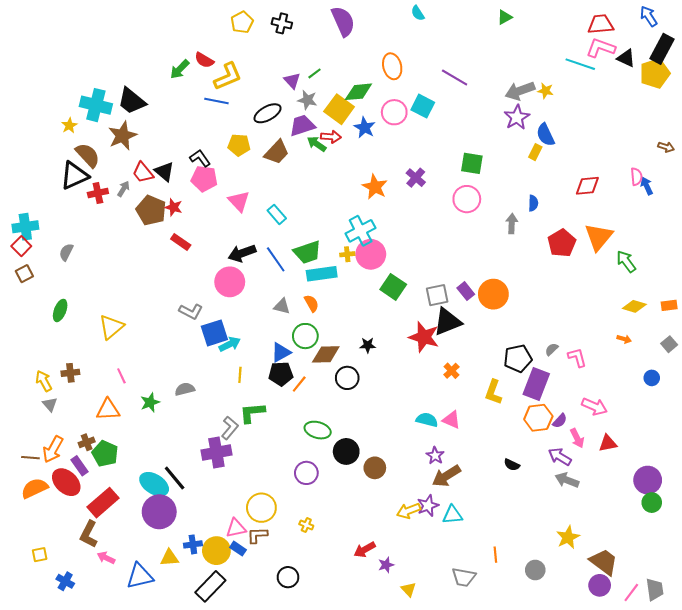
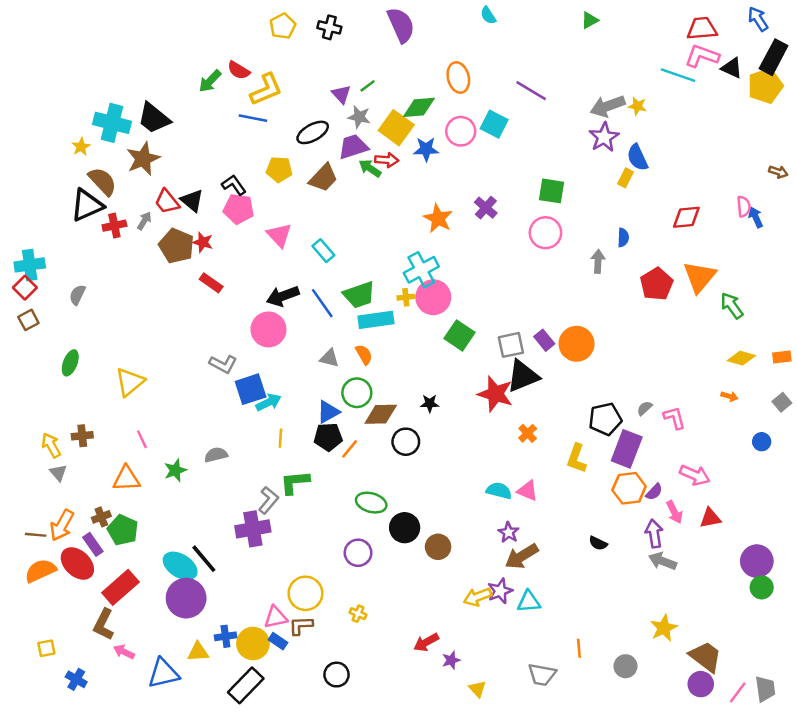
blue star: (365, 128) -> (426, 149), turned -30
purple arrow: (560, 457) -> (654, 534), turned 50

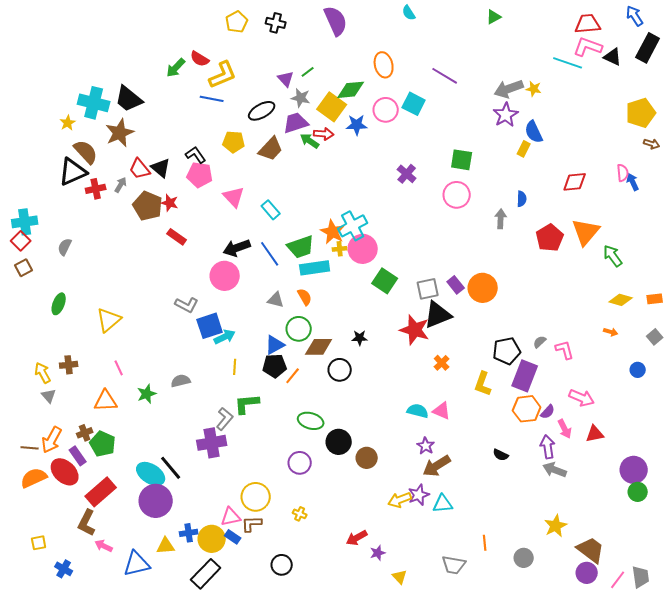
yellow pentagon: (765, 86) -> (641, 113), moved
orange star: (438, 218) -> (333, 232), moved

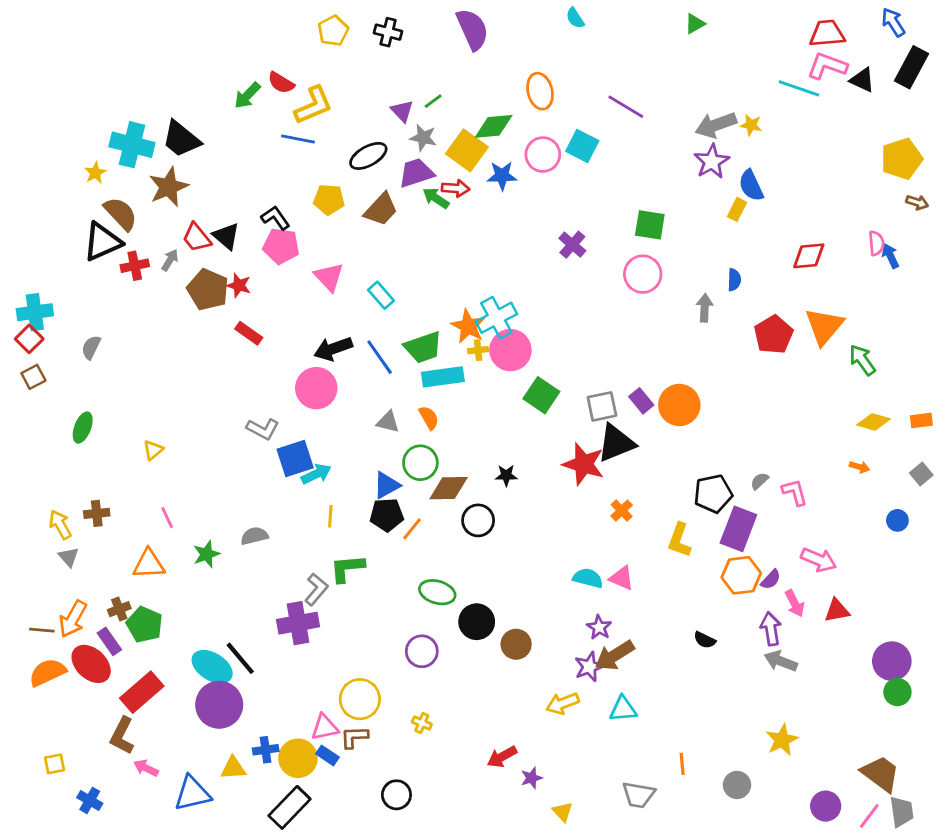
yellow triangle: (109, 320) -> (153, 450), size x0.6
purple star: (419, 495) -> (589, 667), moved
brown trapezoid: (591, 550) -> (881, 774), moved

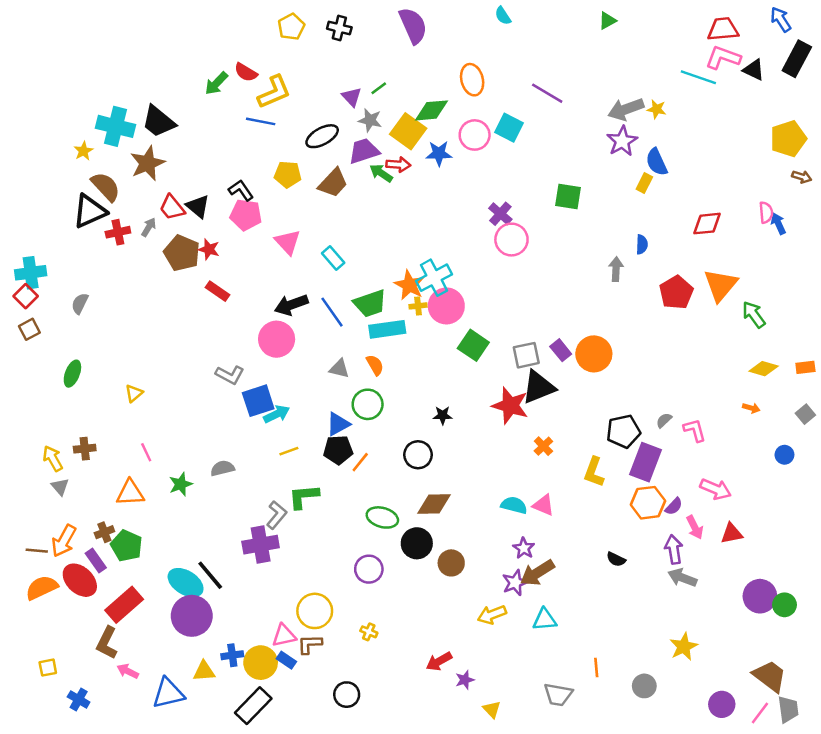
pink circle: (643, 274) -> (511, 240), moved
brown diamond: (449, 488) -> (434, 504), moved
yellow line: (330, 516) -> (289, 451), turned 66
purple circle: (892, 661) -> (760, 596), moved

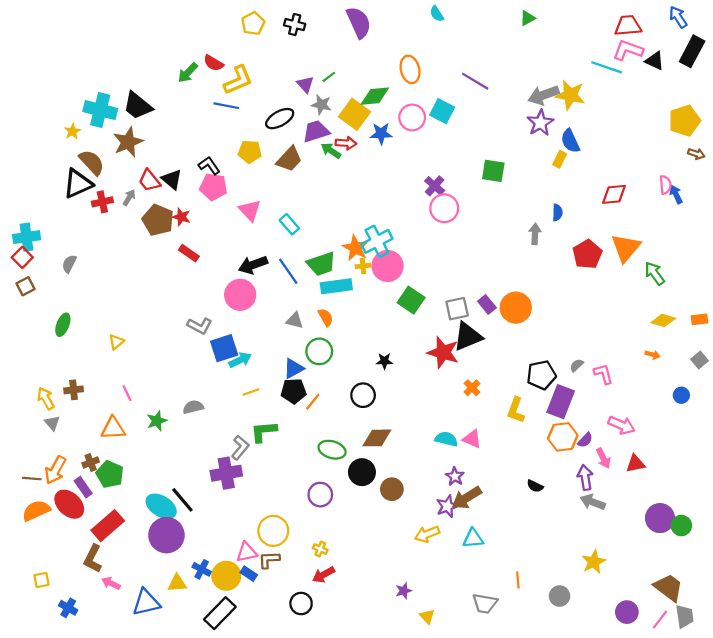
yellow star: (657, 109) -> (570, 95), size x1.8
blue cross: (232, 655) -> (202, 569), turned 36
red arrow: (439, 661) -> (323, 575), moved

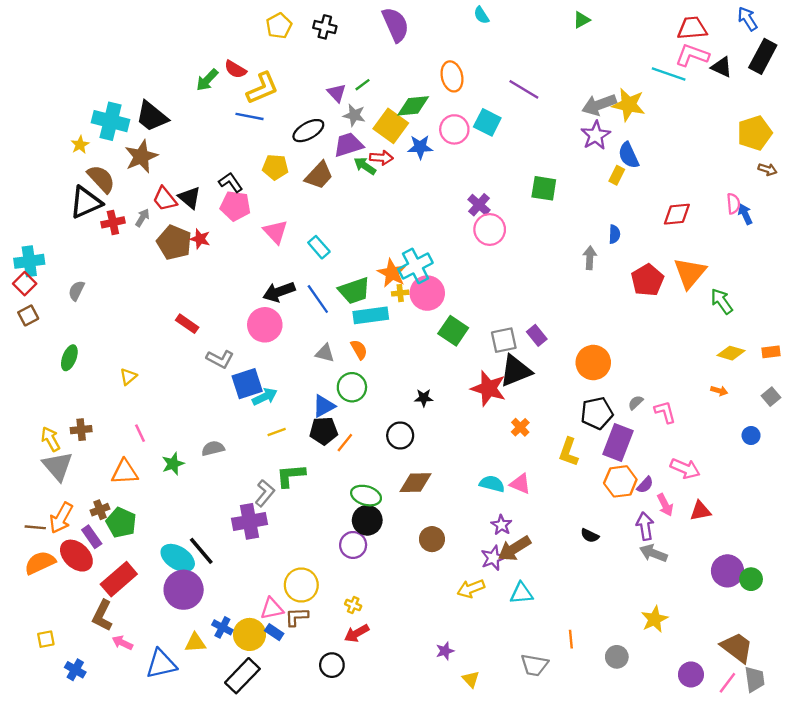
red rectangle: (189, 253) -> (187, 324), moved
orange circle: (516, 308) -> (593, 363), moved
gray triangle: (52, 423) -> (58, 466), size x1.8
black circle: (362, 472) -> (367, 520), moved

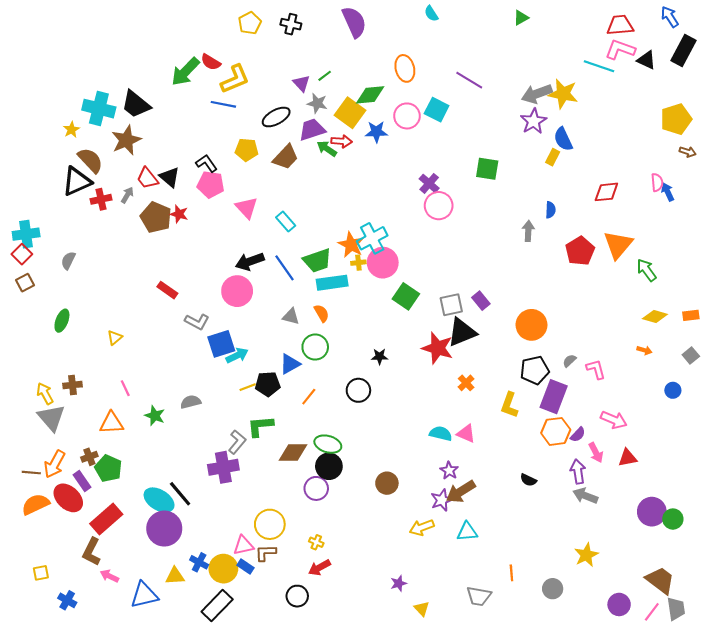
green arrow: (207, 80) -> (185, 72), size x1.4
black pentagon: (324, 431) -> (268, 384), moved
green star: (173, 464) -> (155, 416), turned -30
brown diamond: (415, 483) -> (293, 453), moved

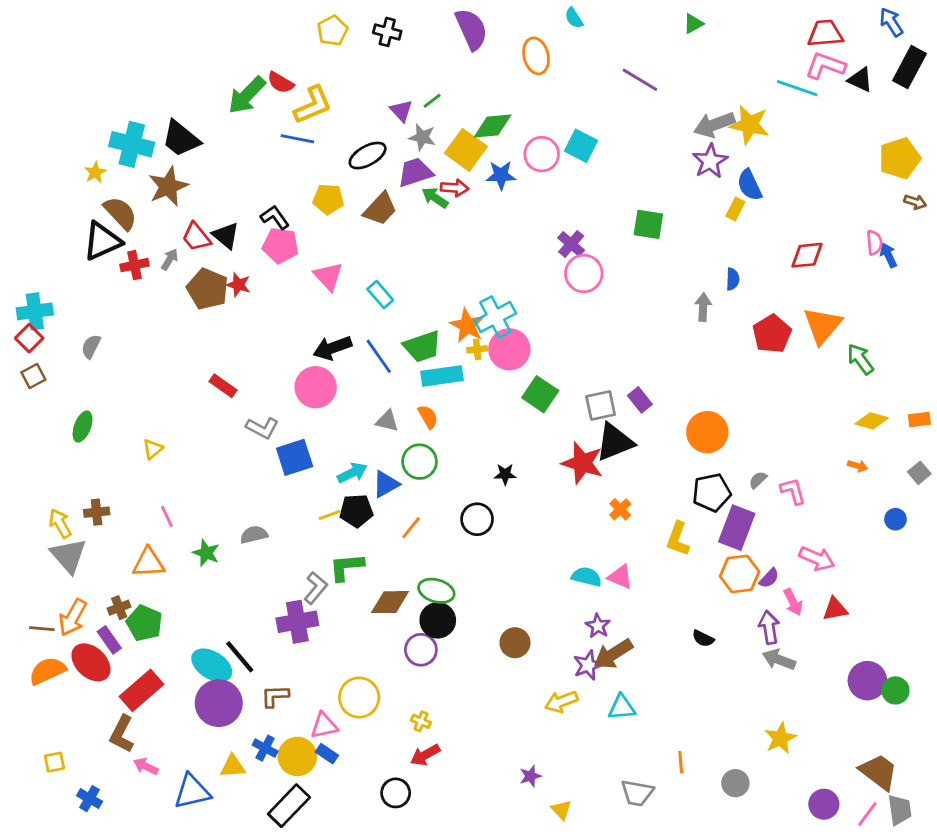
orange ellipse: (405, 68) -> (536, 56), moved
purple line: (469, 80) -> (640, 80), moved
cyan arrow: (237, 355) -> (352, 473), moved
brown L-shape: (266, 553) -> (275, 696), moved

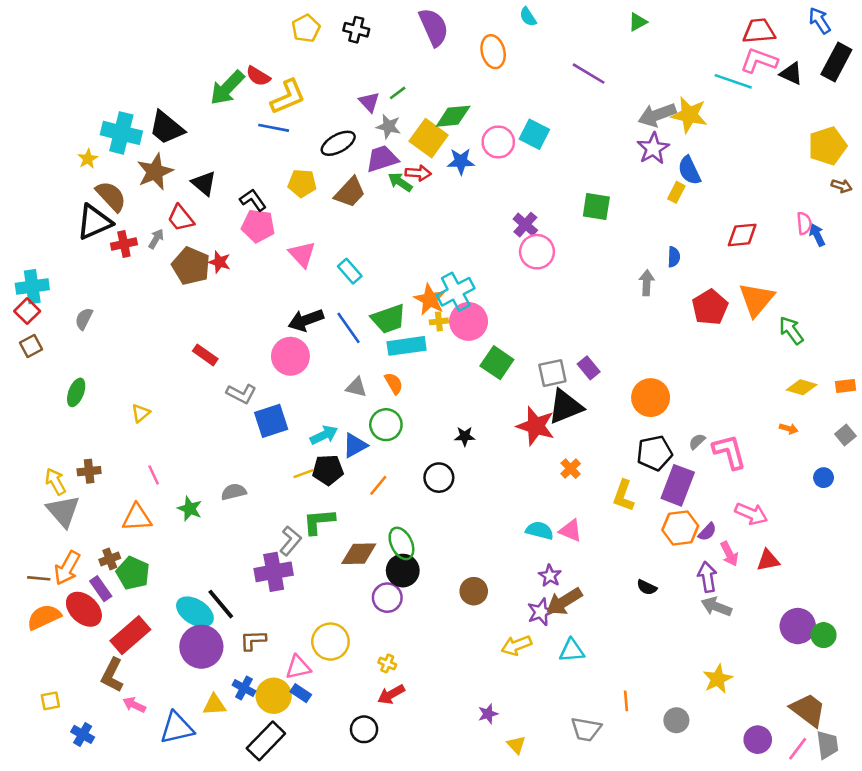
black triangle: (226, 236) -> (204, 183), moved
pink L-shape: (793, 491) -> (729, 452), size x1.4
green ellipse: (436, 591) -> (401, 543), turned 48

